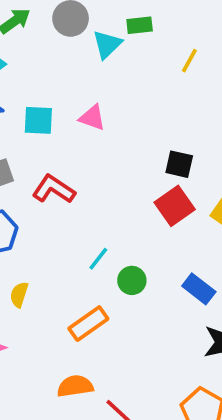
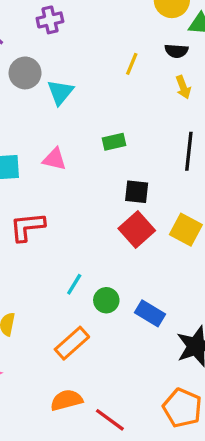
green rectangle: (140, 25) -> (114, 142), moved
yellow line: (189, 61) -> (132, 64), moved
red L-shape: (54, 189) -> (27, 227), turned -33
blue rectangle: (199, 289) -> (150, 313), moved

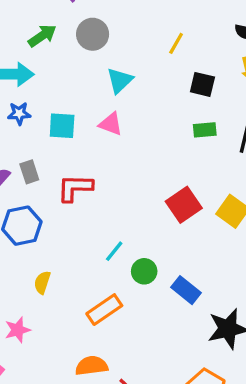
yellow line: (132, 64) -> (176, 43), moved
cyan triangle: (60, 92) -> (120, 80), moved
green rectangle: (114, 142) -> (205, 130), moved
black square: (137, 192) -> (202, 84), moved

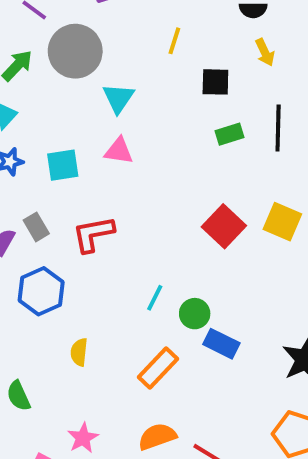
gray circle: (93, 34) -> (75, 51), size x1.4
blue rectangle: (186, 290) -> (221, 344), moved
pink star: (18, 330) -> (83, 438), moved

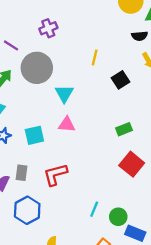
black square: (215, 82) -> (120, 80), turned -30
green rectangle: (229, 134) -> (124, 129), moved
gray rectangle: (36, 227) -> (22, 173), turned 42

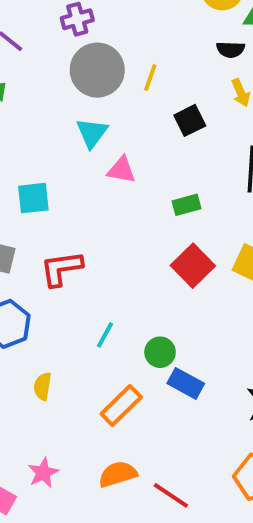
gray circle: (37, 68) -> (97, 70), moved
pink triangle: (67, 124) -> (121, 170), moved
cyan line: (94, 209) -> (105, 335), moved

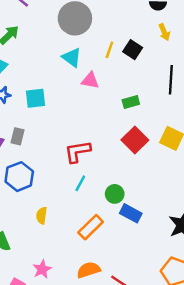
yellow line: (150, 78) -> (109, 50), moved
black square: (190, 120) -> (133, 50), turned -30
cyan triangle: (92, 133) -> (72, 58), turned -30
red L-shape: (61, 269) -> (78, 152), moved

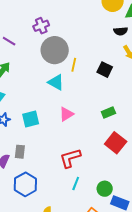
yellow line: (109, 50) -> (74, 65), moved
pink triangle: (90, 81) -> (66, 114), moved, turned -35

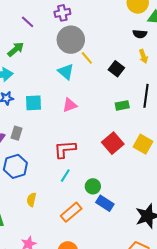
yellow line: (74, 65) -> (87, 58), turned -64
green rectangle: (108, 112) -> (122, 105), moved

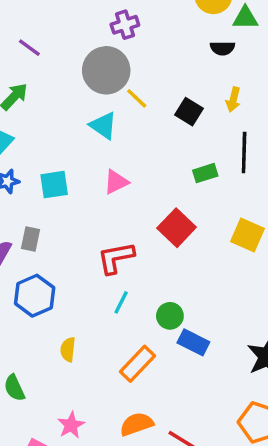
purple cross: (62, 13) -> (125, 25), moved
yellow arrow: (143, 56) -> (233, 99), moved, turned 40
red square: (113, 143) -> (177, 228), moved

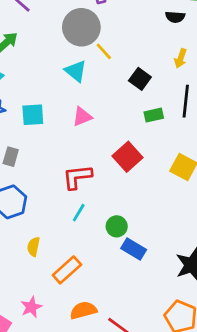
black square: (189, 112) -> (140, 79), moved
orange rectangle: (137, 364) -> (67, 270), moved

